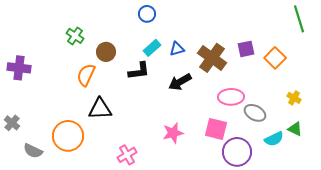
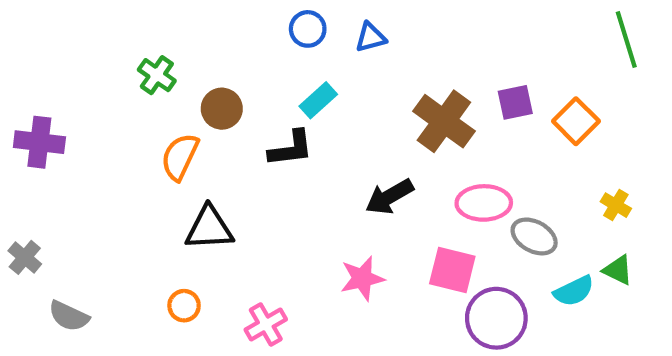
blue triangle: (177, 49) -> (371, 37), moved
black arrow: (180, 82) -> (389, 197), moved
orange circle: (68, 136) -> (184, 306), moved, size x0.5

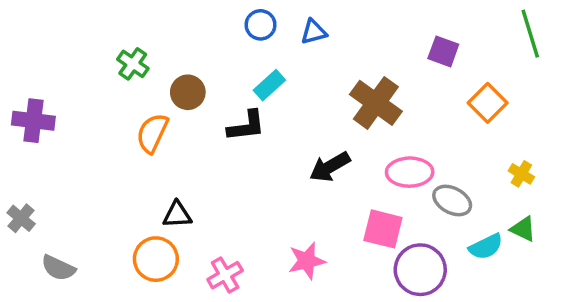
purple square: (515, 102) -> (443, 51), moved, turned 32
black triangle: (209, 228) -> (177, 215), moved, size x0.7
pink star: (362, 278) -> (307, 261), moved
orange circle: (184, 306) -> (156, 259), size x1.6

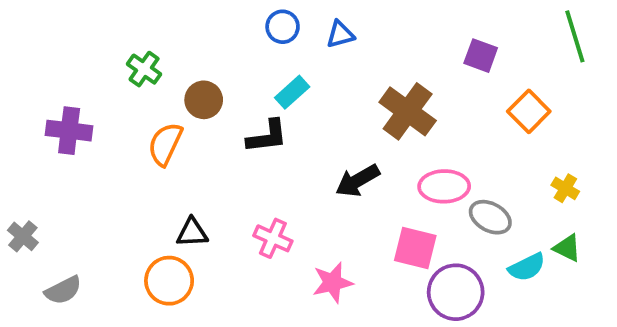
purple cross: (33, 121) -> (69, 131), moved
gray semicircle: (58, 268) -> (63, 290), turned -52
pink cross: (225, 275) -> (273, 238), moved, turned -36

